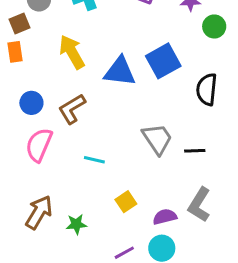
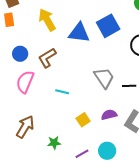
purple semicircle: (165, 217) -> (109, 115), moved
green star: (76, 224) -> (54, 143), moved

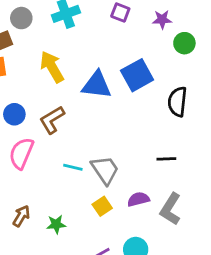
gray trapezoid: (104, 78) -> (105, 170), moved
brown arrow: (25, 127) -> (21, 216), size x0.7
green star: (54, 143) -> (56, 224), moved

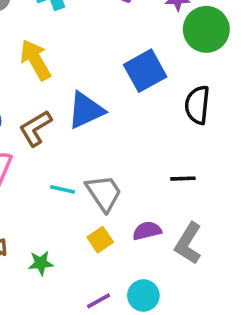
green circle: (184, 43) -> (206, 29), size x1.6
blue triangle: (97, 85) -> (86, 110), moved, turned -32

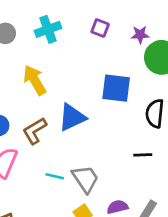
blue square: (145, 71) -> (116, 88), turned 36
black line: (183, 179) -> (143, 155), moved

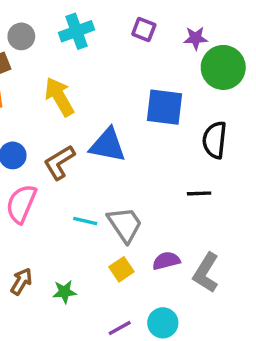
blue triangle: (72, 117) -> (108, 145), turned 36

